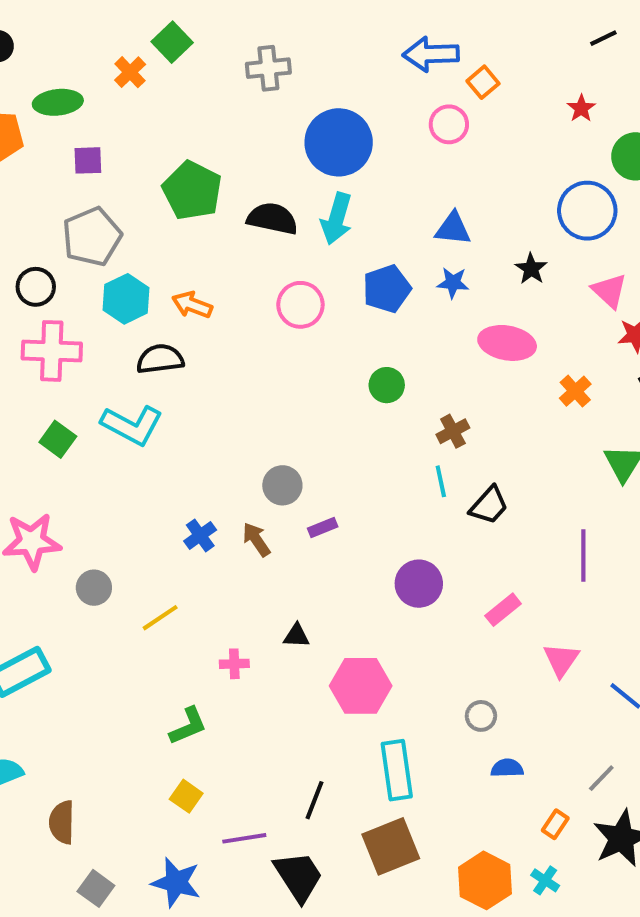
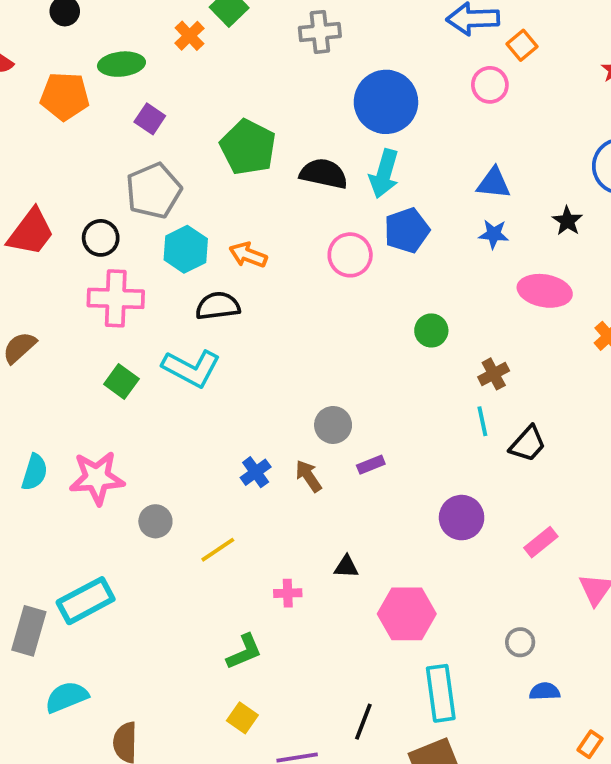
purple square: (88, 160) -> (150, 119), turned 36
blue pentagon: (387, 289) -> (407, 230), moved

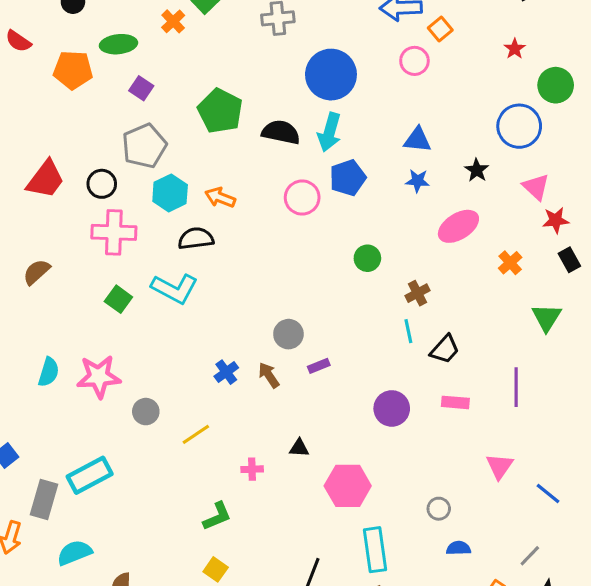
pink ellipse: (545, 291) -> (458, 226), turned -42
pink rectangle: (541, 542) -> (455, 402), moved, turned 44

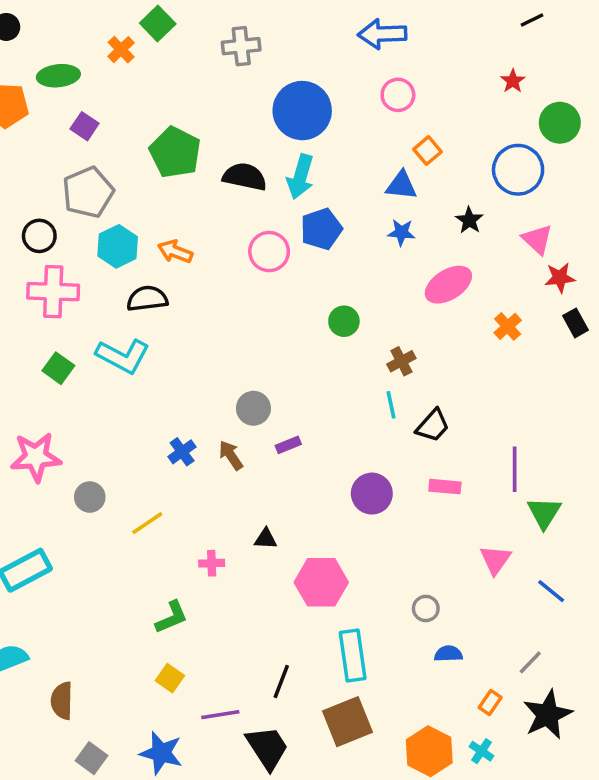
orange square: (440, 29) -> (428, 151), moved
green triangle: (547, 317) -> (544, 513), moved

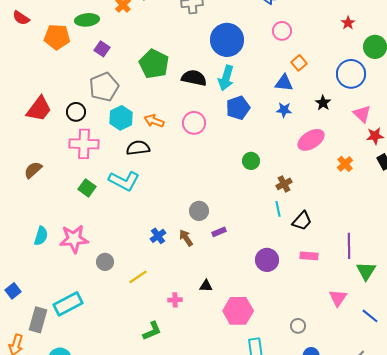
pink circle: (269, 252) -> (194, 123), moved

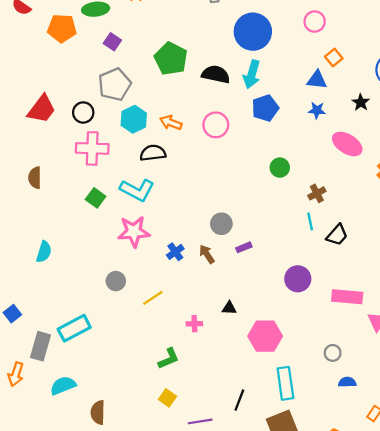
pink ellipse: (311, 140) -> (347, 144), turned 64
brown semicircle: (33, 170) -> (35, 178), turned -48
pink star: (74, 239) -> (134, 232), moved
pink rectangle: (309, 256) -> (347, 297), moved, size x1.5

